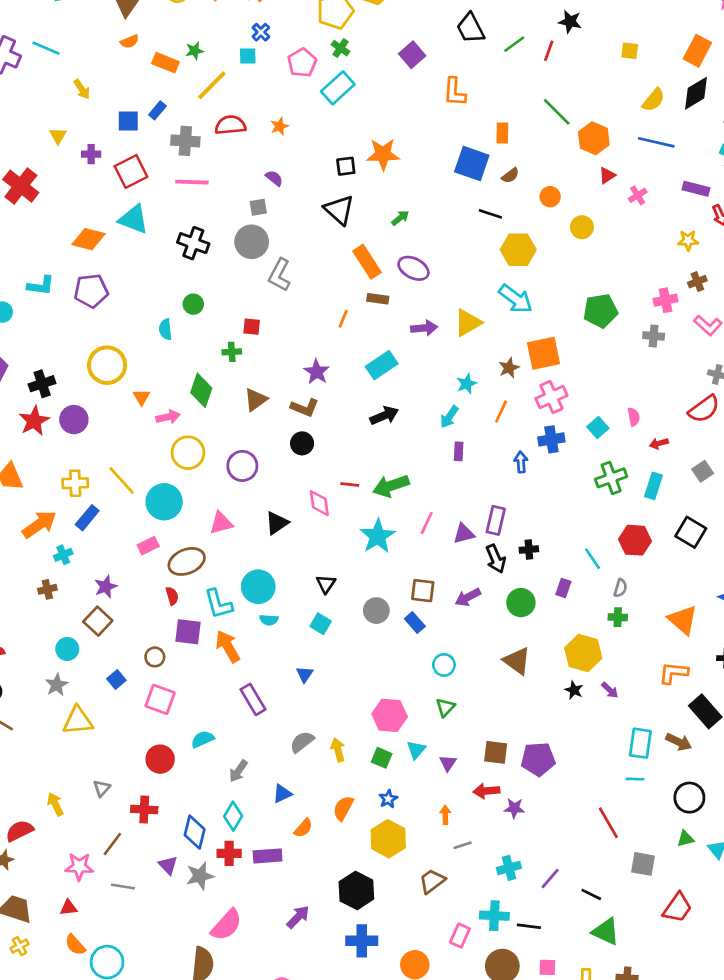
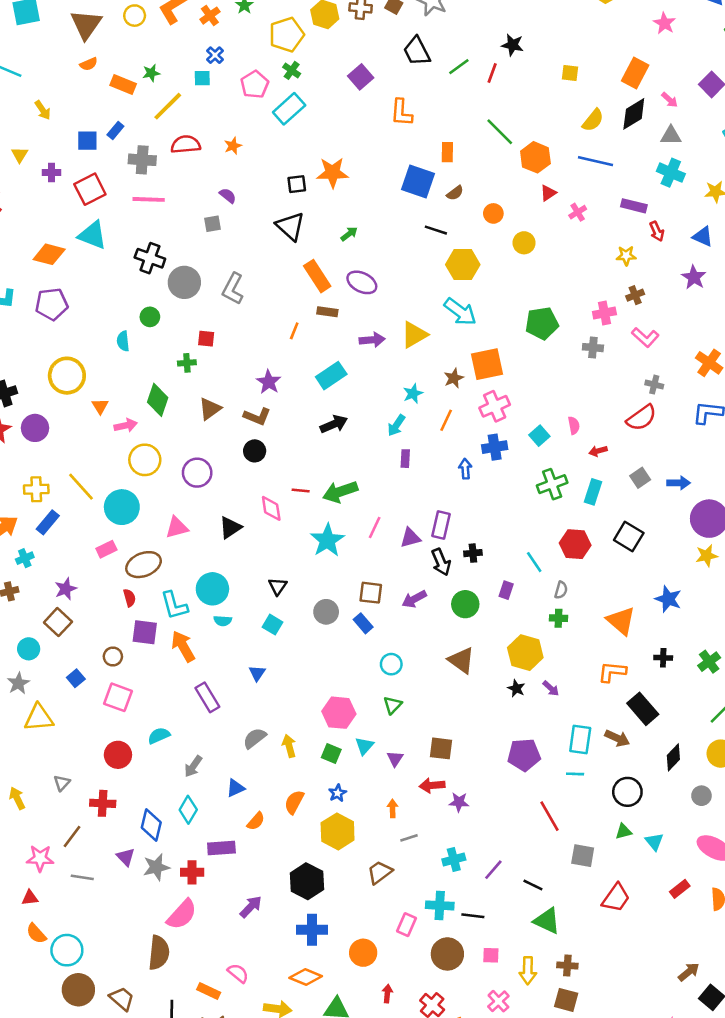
gray circle: (252, 242) -> (184, 282), moved
purple pentagon: (538, 759) -> (524, 755), moved
red cross: (229, 853) -> (192, 872), moved

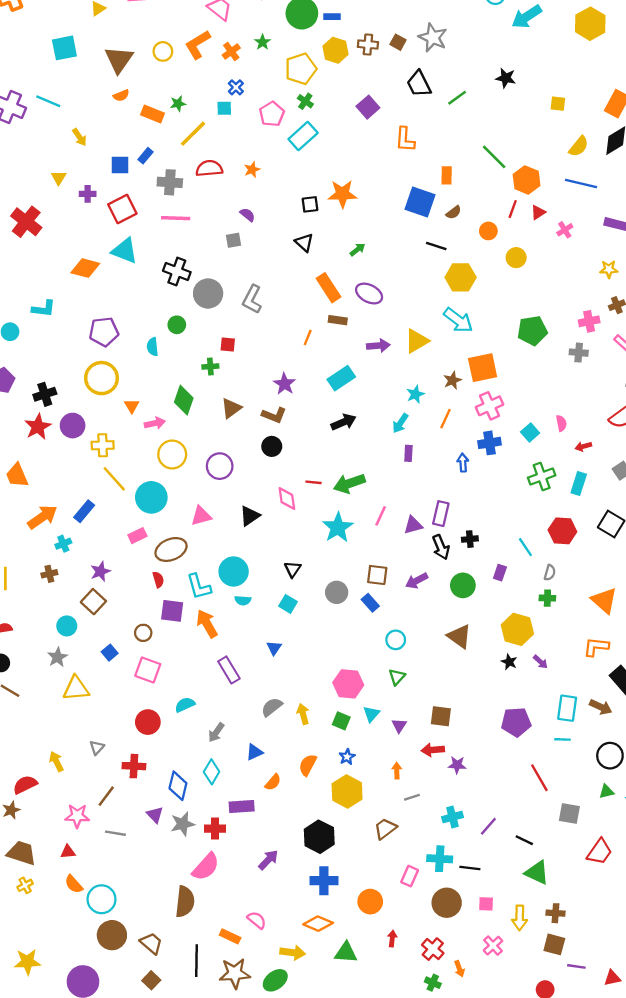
red line: (492, 73) -> (513, 209), moved
black triangle: (290, 226) -> (304, 243), size x0.7
purple pentagon: (52, 304) -> (104, 332), moved
yellow cross: (36, 489) -> (103, 445), moved

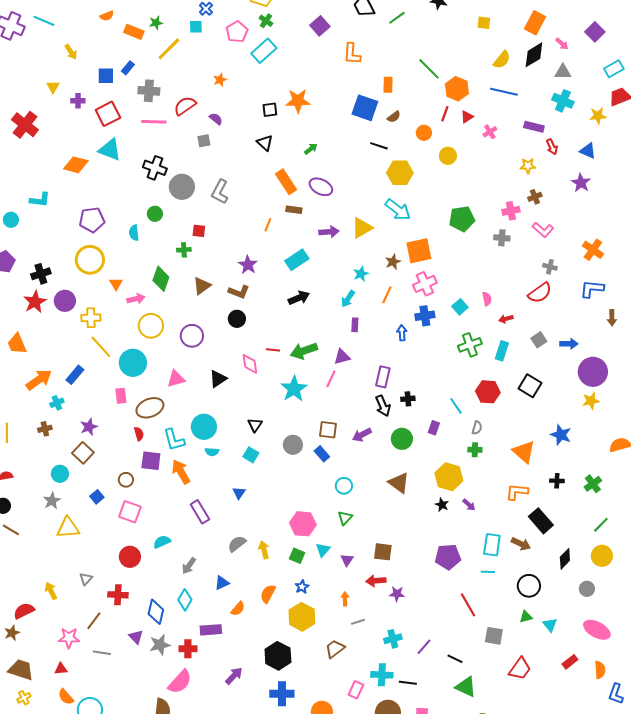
red semicircle: (209, 168) -> (185, 106), moved, turned -30
purple triangle: (413, 525) -> (342, 357), moved
pink rectangle: (137, 536) -> (121, 396), turned -70

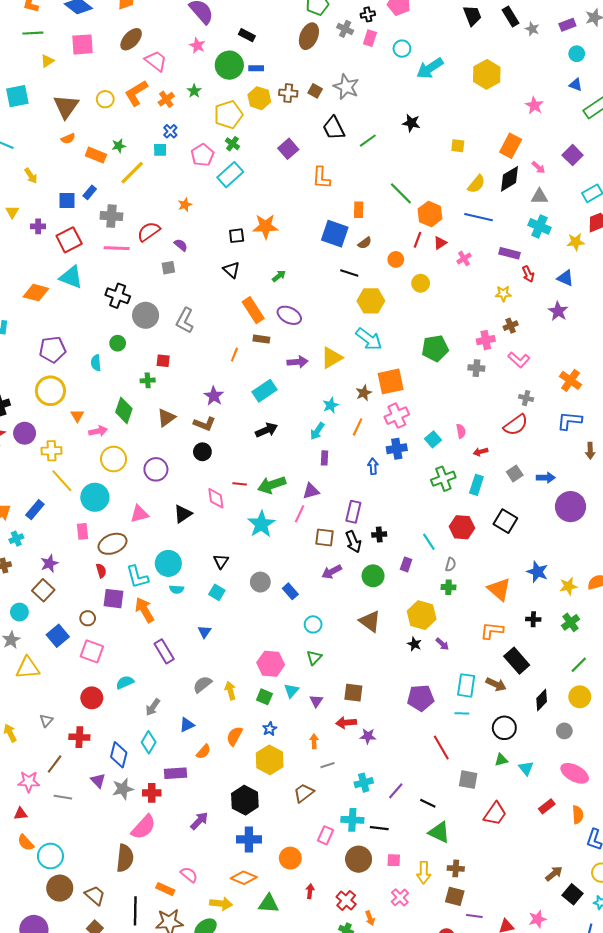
yellow star: (591, 401) -> (568, 586), moved
brown square: (328, 430) -> (324, 538), moved
blue square: (97, 497) -> (58, 636), size x1.5

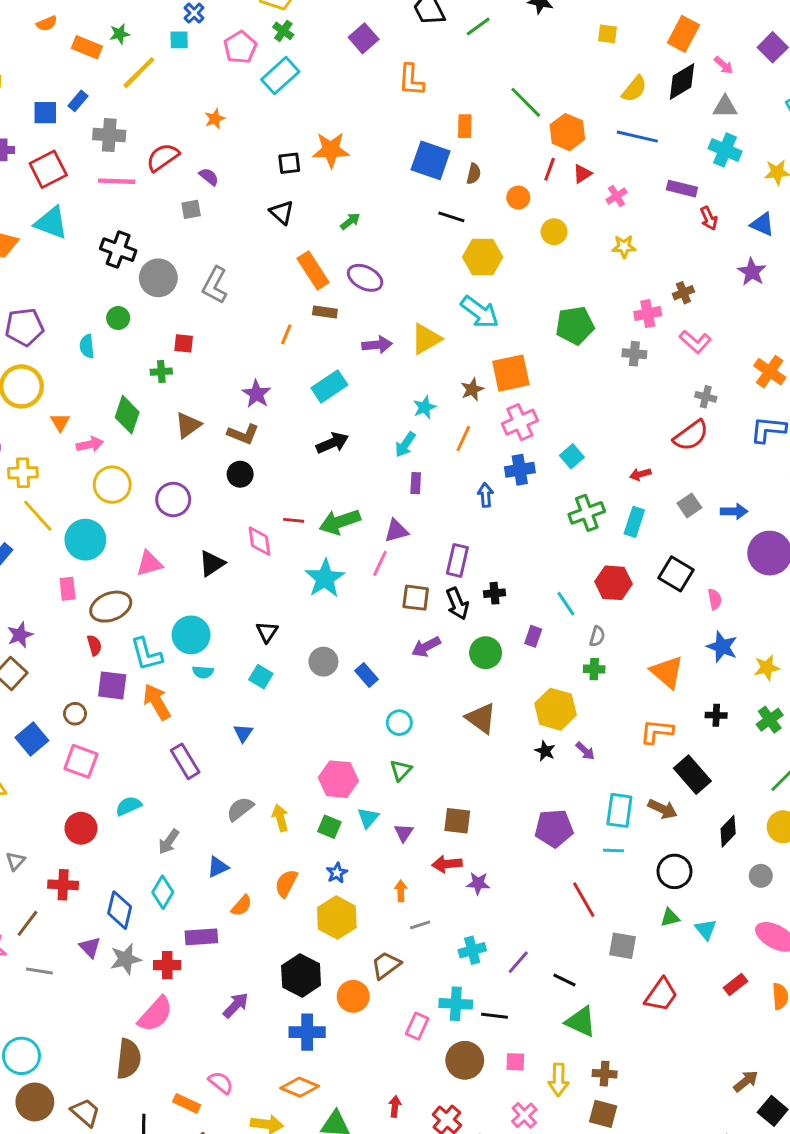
brown semicircle: (365, 243) -> (474, 174), turned -40
yellow star: (503, 294) -> (624, 247), moved
pink semicircle: (461, 431) -> (715, 599), moved
orange circle: (290, 858) -> (353, 996), moved

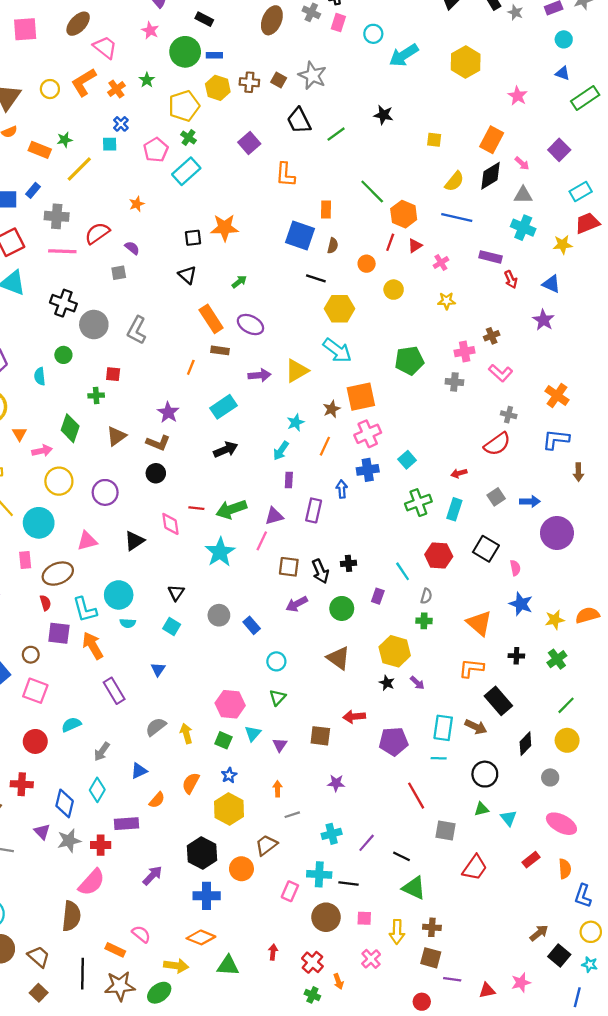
purple rectangle: (457, 560) -> (314, 510), moved
red arrow: (447, 864) -> (354, 717), moved

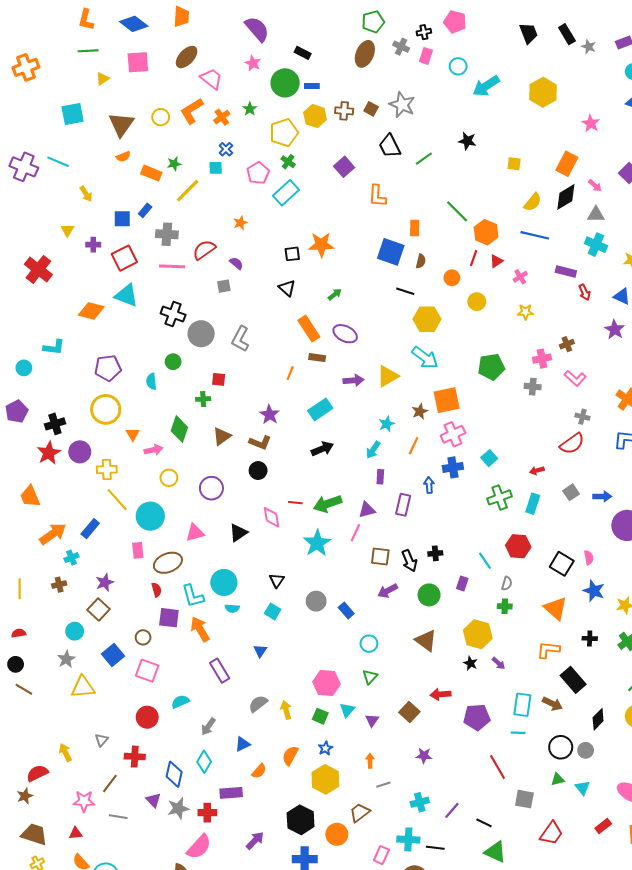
yellow circle: (59, 481) -> (169, 478), size x0.7
black square: (486, 549) -> (562, 564), moved
brown square: (320, 736) -> (409, 712), turned 36
gray circle: (550, 777) -> (586, 750), moved

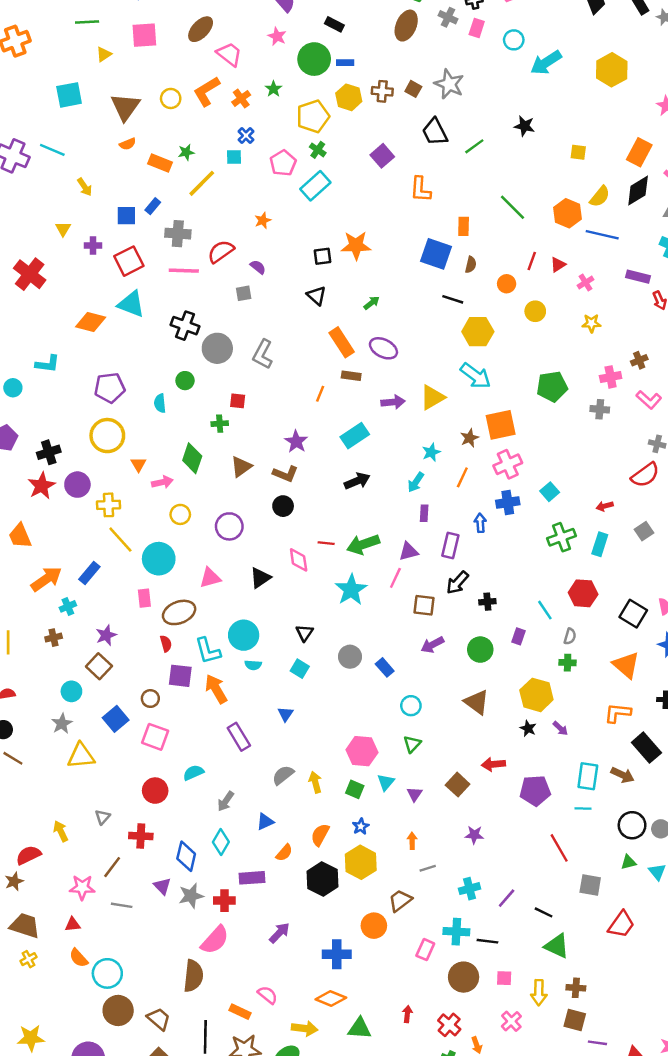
orange hexagon: (486, 232) -> (568, 213), moved
black arrow: (409, 561) -> (458, 583), moved, turned 65
black hexagon: (301, 820) -> (322, 879), moved

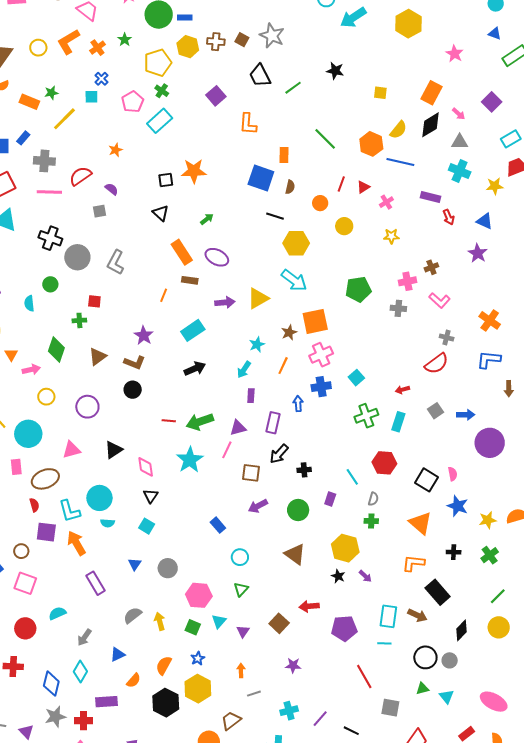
pink diamond: (299, 560) -> (146, 467), moved
gray circle: (350, 657) -> (168, 568), moved
purple triangle: (162, 886) -> (26, 732), moved

